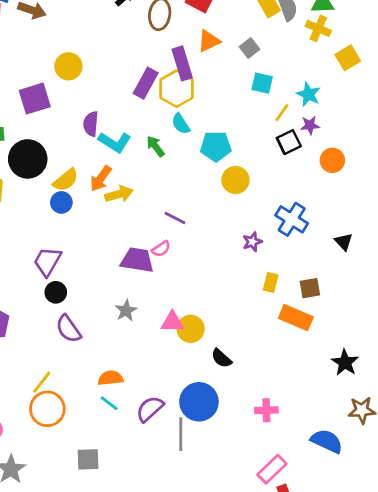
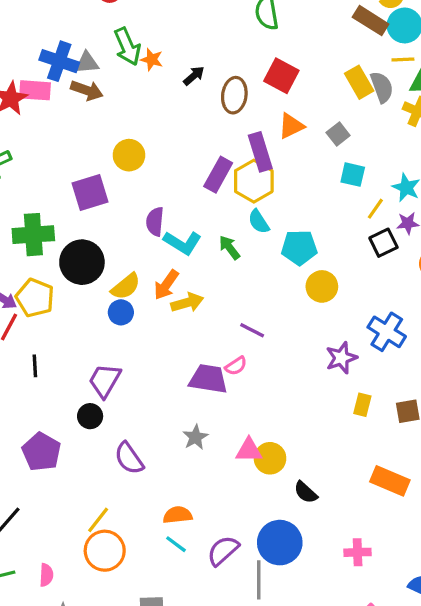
purple star: (252, 242) -> (341, 358), size x1.4
black circle: (56, 292) -> (90, 416), moved
orange rectangle: (296, 318) -> (390, 481), moved

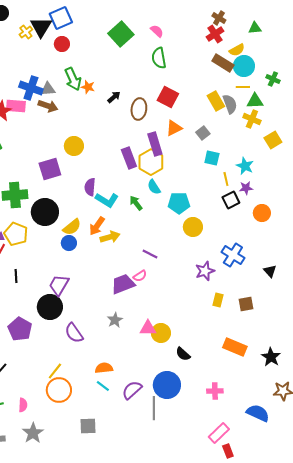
purple rectangle: (218, 175) -> (129, 158), turned -50
yellow line: (375, 209) -> (226, 179), turned -48
purple trapezoid: (208, 379) -> (123, 284), turned -30
black circle: (90, 416) -> (50, 307), size x1.6

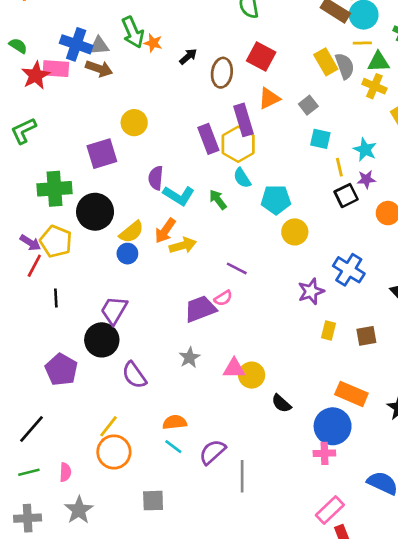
blue circle: (167, 385) -> (333, 426), moved

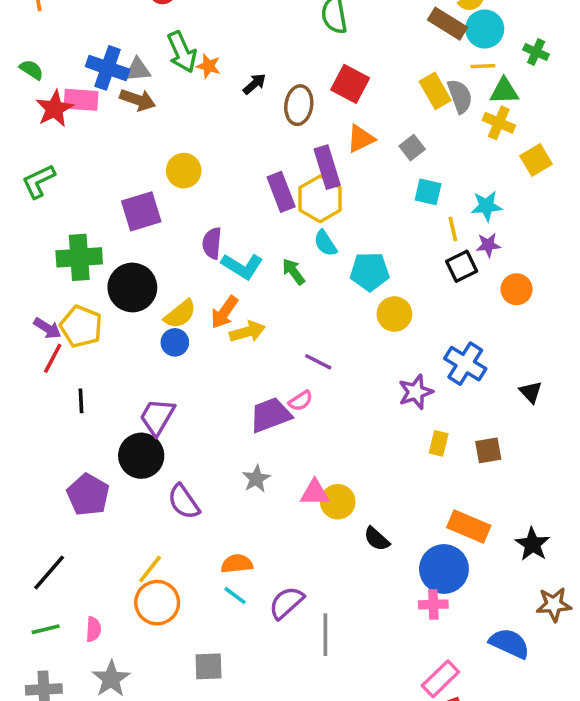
cyan star: (365, 150) -> (486, 206), turned -30

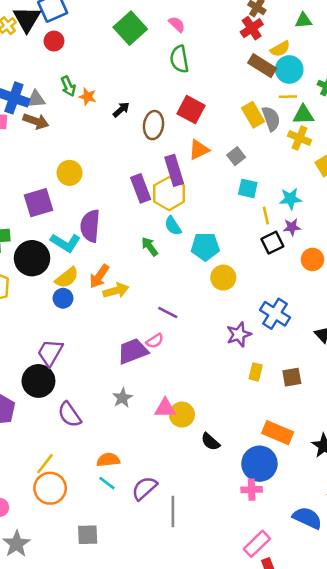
green arrow: (182, 52) -> (68, 86), size x0.7
purple semicircle: (212, 243) -> (90, 226), size x1.4
cyan L-shape: (242, 266) -> (66, 243), moved

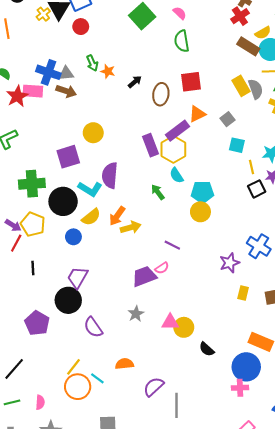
red square: (191, 110) -> (191, 82), turned -35
purple rectangle: (174, 170) -> (178, 131), turned 70
yellow circle: (223, 278) -> (200, 212), moved
blue circle: (63, 298) -> (73, 237), moved
cyan line: (107, 483) -> (97, 378), moved

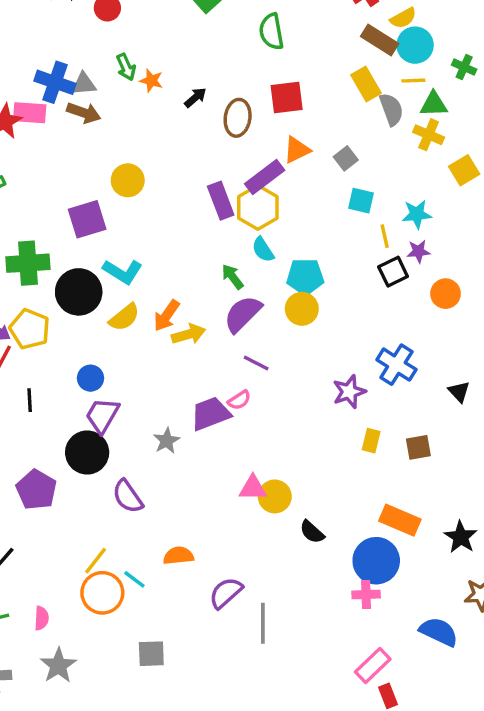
yellow rectangle: (241, 86) -> (366, 84), moved
purple semicircle: (110, 175) -> (243, 314), moved, turned 40
blue circle: (73, 237) -> (90, 378), moved
gray star: (136, 314) -> (167, 441), moved

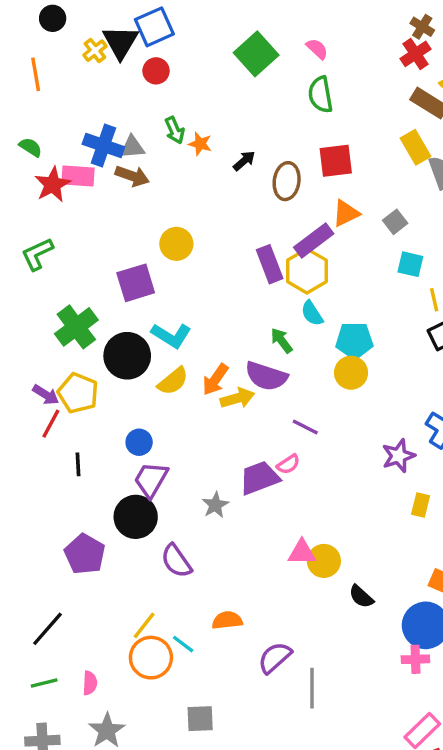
green cross: (28, 263) -> (76, 327), turned -33
purple semicircle: (243, 314) -> (266, 376), moved, turned -117

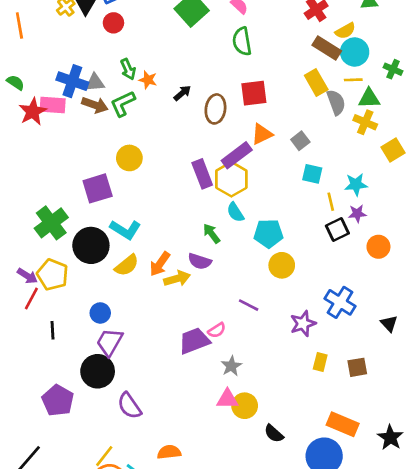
green L-shape: (37, 254) -> (123, 104), moved
yellow circle: (351, 373) -> (282, 265), moved
purple semicircle: (266, 376) -> (200, 261), size x0.7
purple line: (305, 427) -> (249, 305), moved
gray star: (215, 505) -> (231, 366), moved

